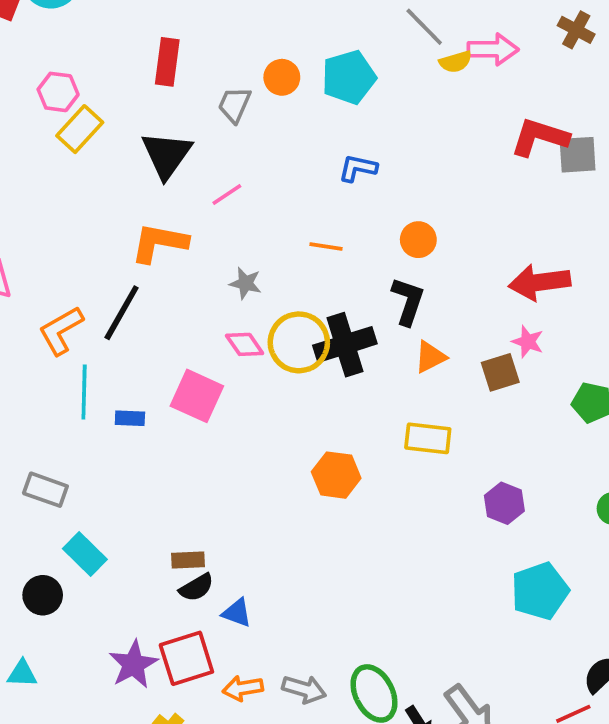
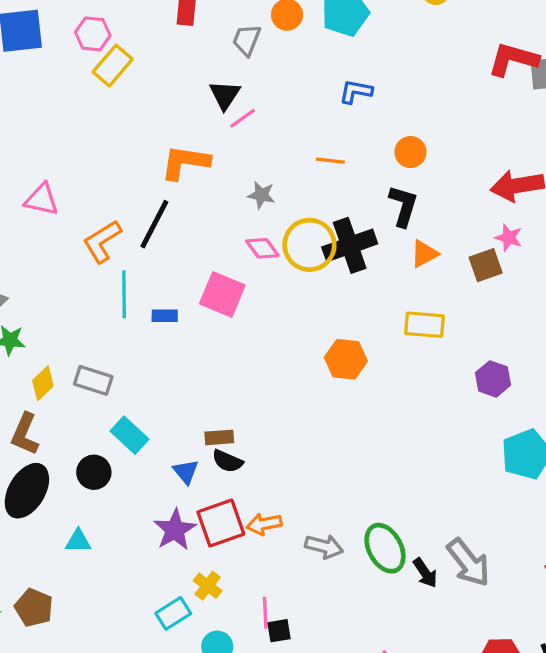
black triangle: (167, 155) -> (225, 95), moved, size x0.7
black semicircle: (196, 587) -> (227, 461), turned 56
blue triangle: (237, 613) -> (186, 472), moved, turned 32
orange arrow: (243, 688) -> (264, 524), moved

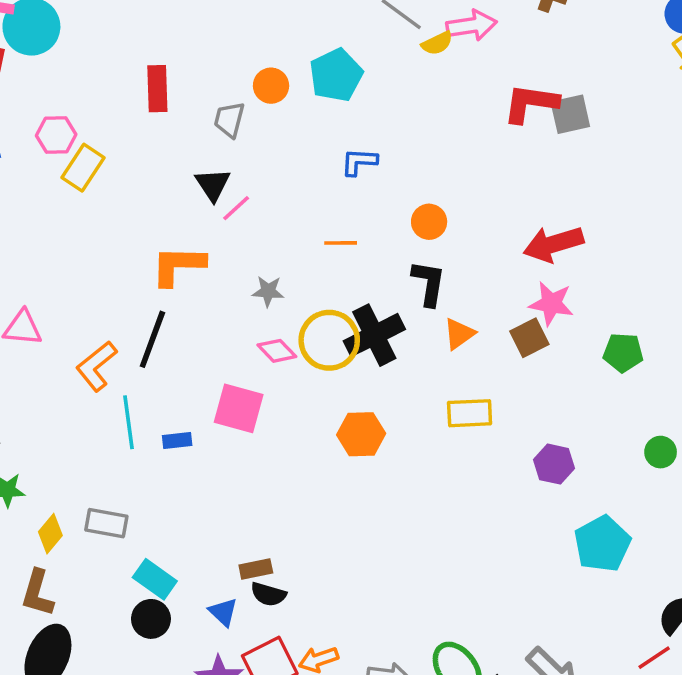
pink star: (509, 238) -> (551, 304), size x1.4
orange hexagon: (346, 359) -> (361, 434), moved
black circle: (94, 472) -> (151, 619), moved

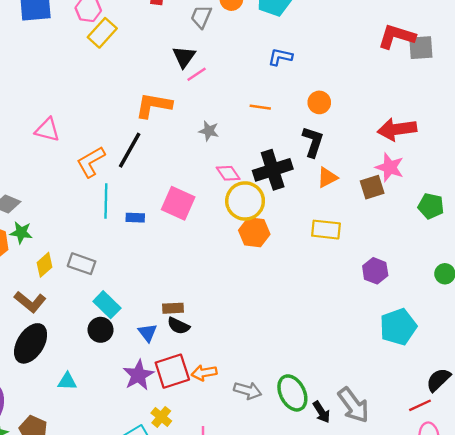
yellow circle: (329, 340) -> (245, 201), moved
pink diamond: (277, 351) -> (228, 173), moved
brown L-shape: (37, 593) -> (30, 302), turned -76

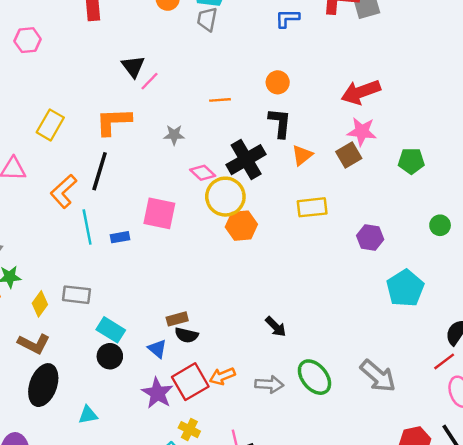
gray trapezoid: (201, 17) -> (207, 19), moved
yellow rectangle: (102, 33) -> (50, 125), moved
blue L-shape: (280, 57) -> (287, 18), moved
black arrow: (321, 412) -> (276, 327), moved

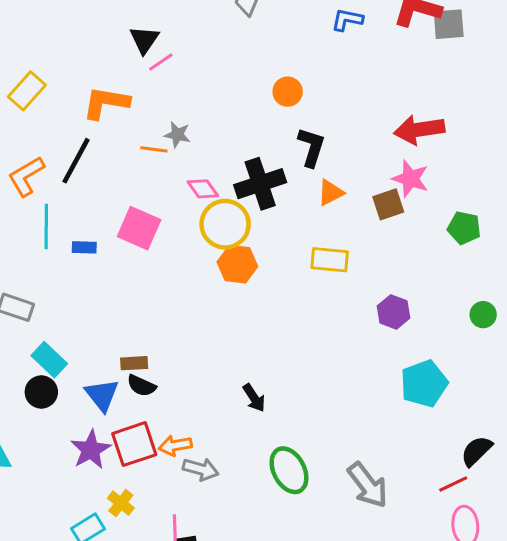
orange circle: (278, 82) -> (288, 92), moved
orange line: (220, 100) -> (154, 149), moved
blue triangle: (157, 349) -> (102, 395), size x1.4
gray arrow: (269, 384) -> (201, 469), moved

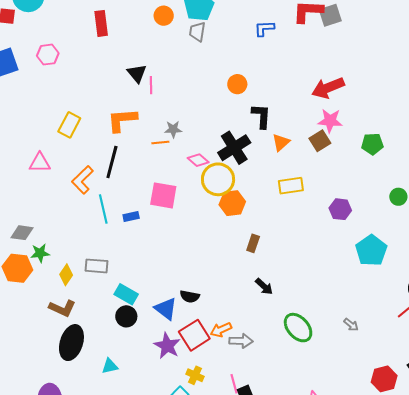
pink line: (161, 62) -> (151, 85), turned -42
brown rectangle: (134, 363) -> (253, 243), moved, turned -54
gray arrow: (368, 485) -> (351, 325), size x0.5

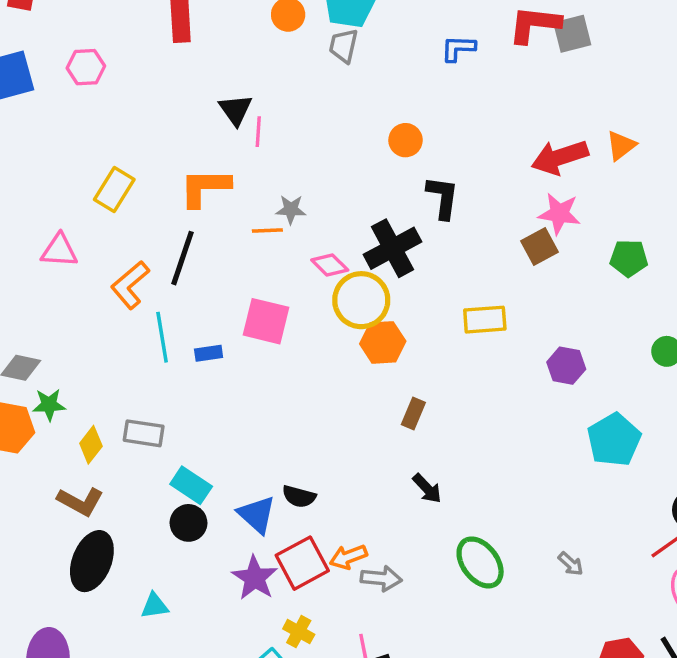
orange triangle: (281, 142) -> (621, 146), moved

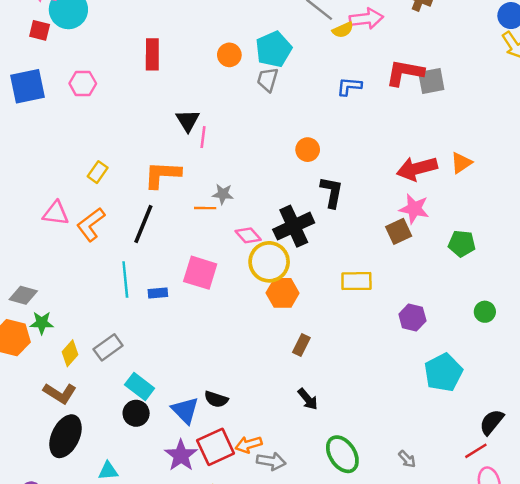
yellow rectangle: (114, 190) -> (98, 172), size x0.7
orange L-shape: (130, 285) -> (91, 224), moved
gray rectangle: (144, 433) -> (108, 347), turned -48

